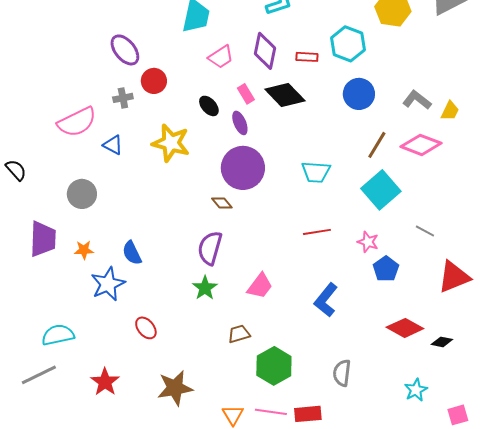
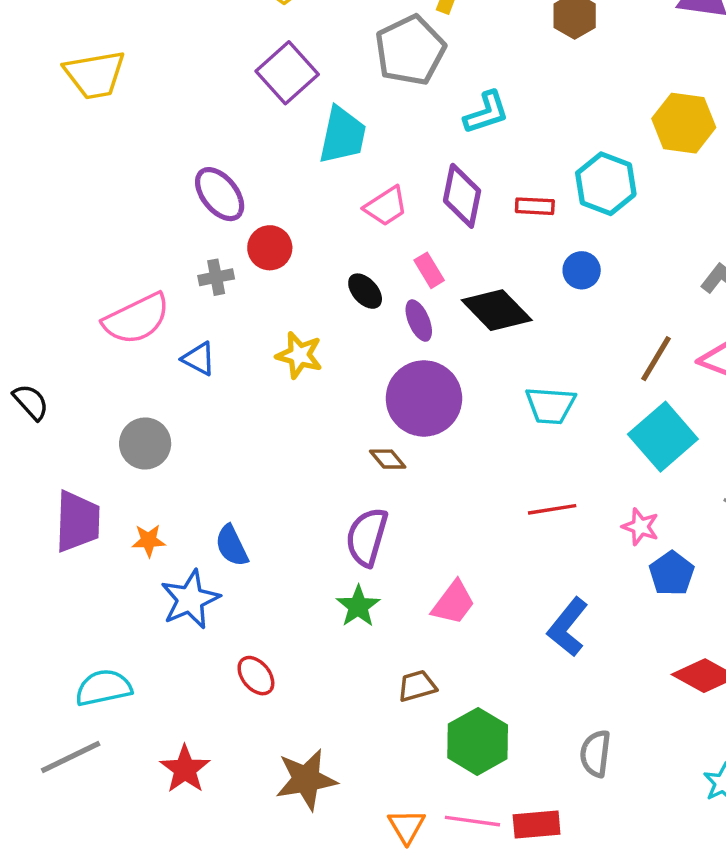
blue circle: (359, 94) -> (582, 270), moved, size x0.7
black diamond: (285, 95) -> (497, 310), moved
yellow star: (171, 143) -> (299, 355), size x0.7

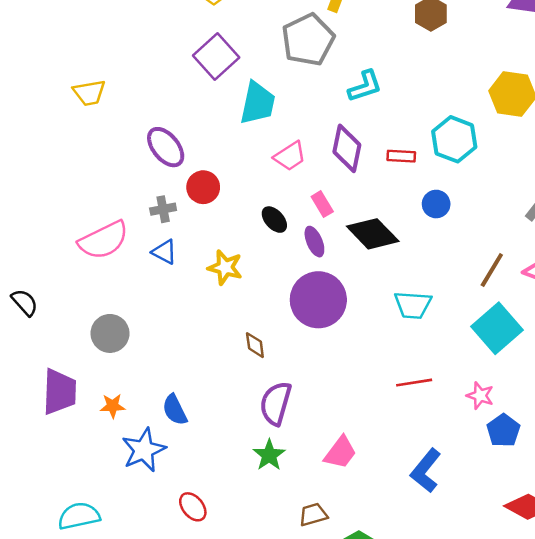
yellow trapezoid: (95, 75) -> (89, 93), moved, size x0.7
blue triangle: (199, 359) -> (164, 252), moved
brown diamond: (388, 459) -> (255, 345), moved, turned 32

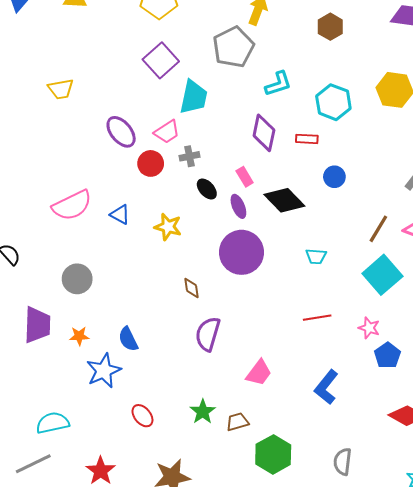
cyan hexagon: (454, 139) -> (333, 102), moved
pink trapezoid: (290, 156) -> (167, 132), moved
gray cross: (163, 209) -> (189, 156), moved
cyan trapezoid: (413, 305) -> (316, 256), size x0.7
green star: (269, 455) -> (203, 412), moved

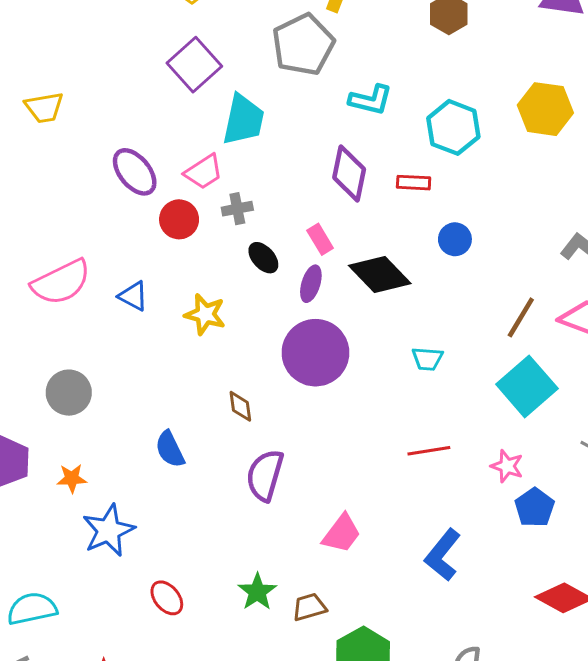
cyan L-shape: (278, 84) -> (371, 100), turned 32
purple ellipse: (238, 206) -> (311, 284), turned 40
blue semicircle: (128, 339) -> (170, 449), moved

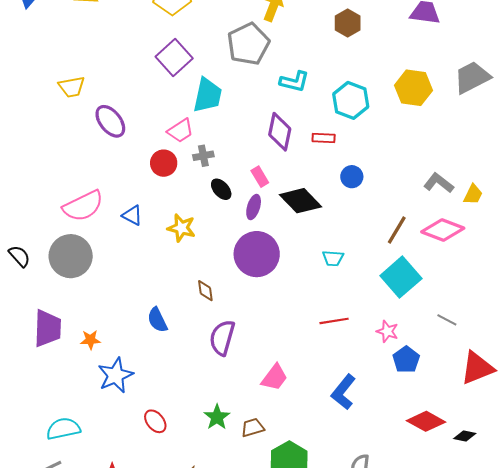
purple ellipse: (135, 172) -> (110, 121), moved
gray circle: (69, 393) -> (71, 256), moved, size x1.4

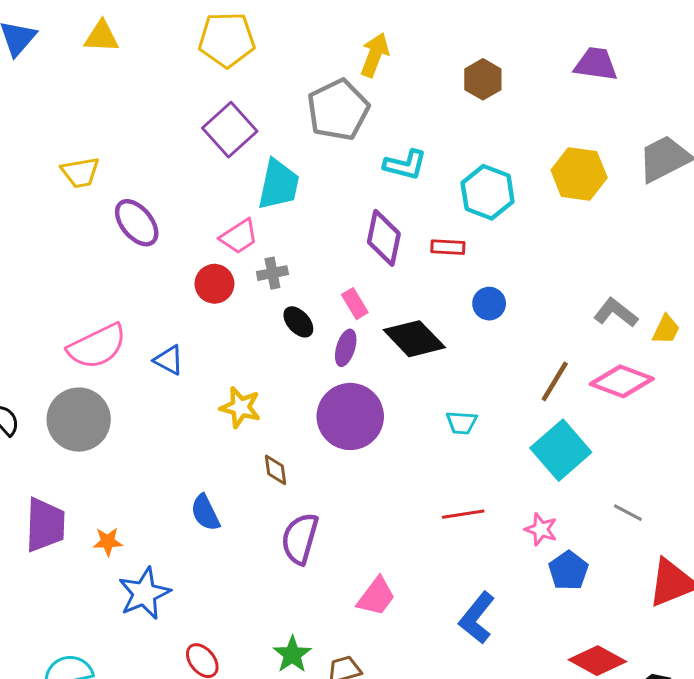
yellow star: (181, 228) -> (240, 407), moved

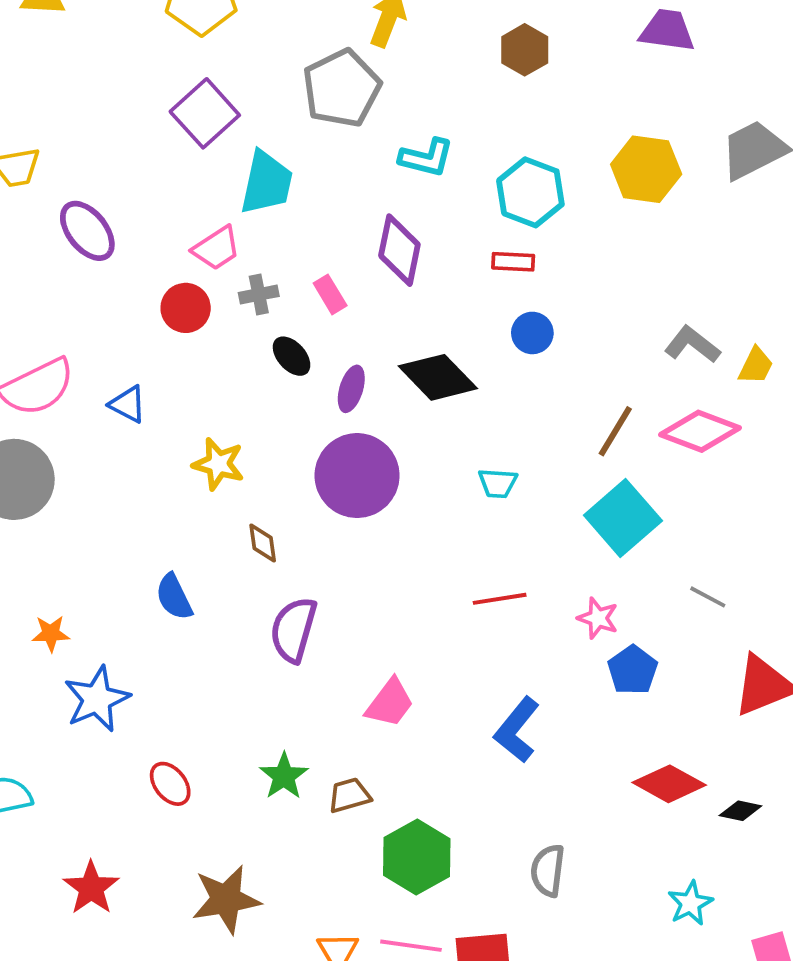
red rectangle: (448, 247) -> (513, 262), moved
pink rectangle: (355, 304) -> (330, 294), moved

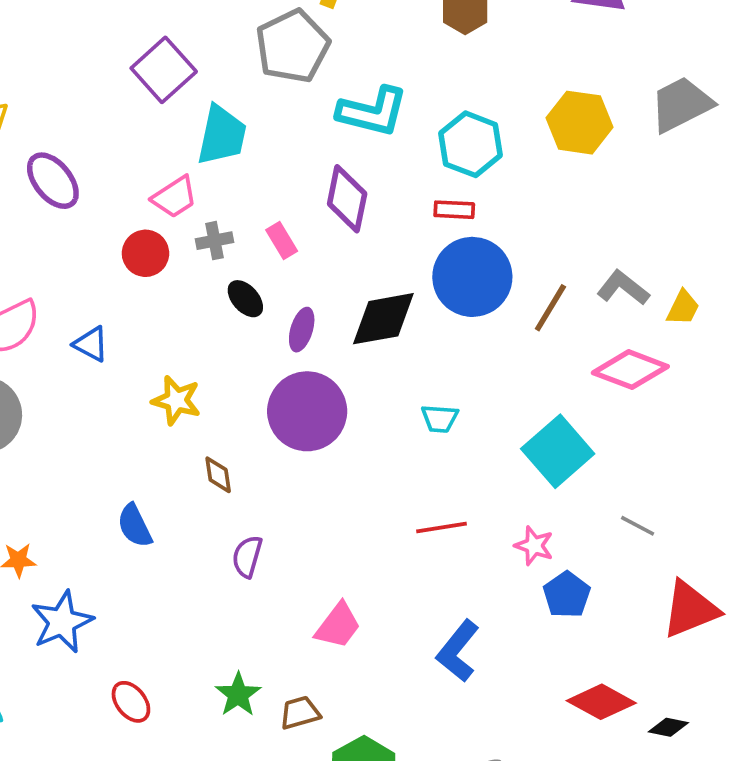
cyan L-shape: (426, 158) -> (372, 112), size x1.4
blue circle: (532, 333) -> (472, 277), size x2.0
black diamond: (438, 377) -> (383, 319), turned -56
brown line: (615, 431) -> (550, 308), moved
purple semicircle: (293, 630) -> (247, 557), size x0.7

